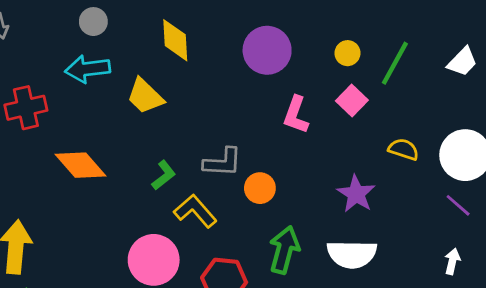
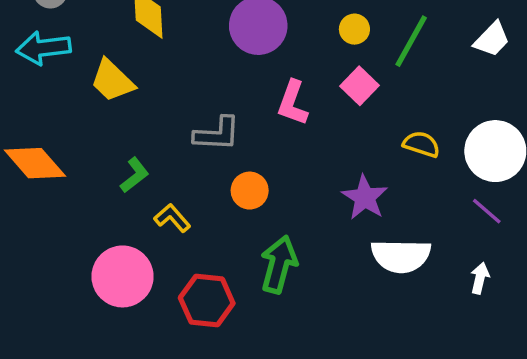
gray L-shape: (223, 162) -> (217, 134), moved
yellow L-shape: (195, 211) -> (172, 218), size x0.7
white semicircle: (352, 254) -> (401, 256), moved

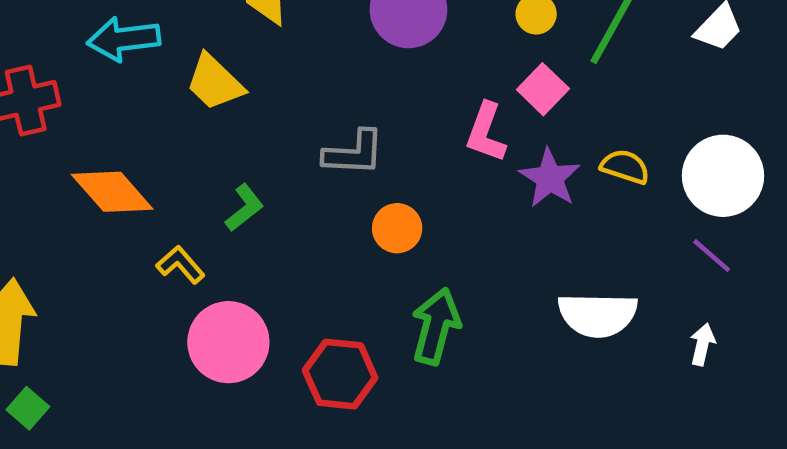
pink L-shape: (293, 103) -> (486, 132), moved
purple star: (365, 197) -> (550, 178), moved
yellow L-shape: (172, 218) -> (181, 265), moved

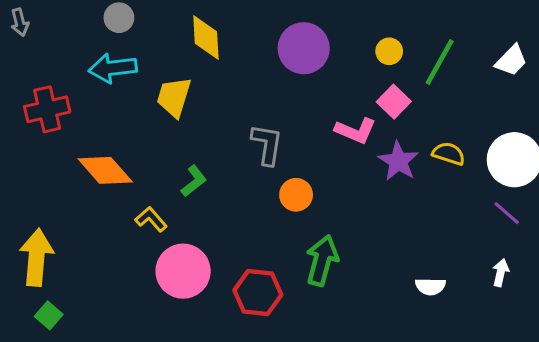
yellow trapezoid: (215, 82) -> (174, 97), turned 63
pink L-shape: (486, 132) -> (356, 131), turned -87
gray L-shape: (354, 153) -> (267, 144), turned -84
white semicircle: (598, 315) -> (430, 286), moved, size x0.6

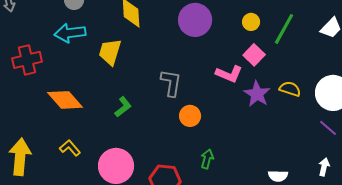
yellow L-shape: (151, 219) -> (70, 148), moved
green arrow: (322, 260) -> (207, 159), size x0.6

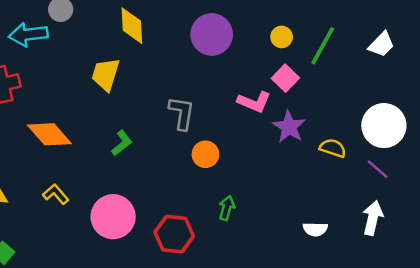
cyan arrow: (70, 33) -> (28, 34), moved
yellow semicircle: (290, 89) -> (333, 148), moved
white arrow: (324, 167) -> (373, 218), size x1.5

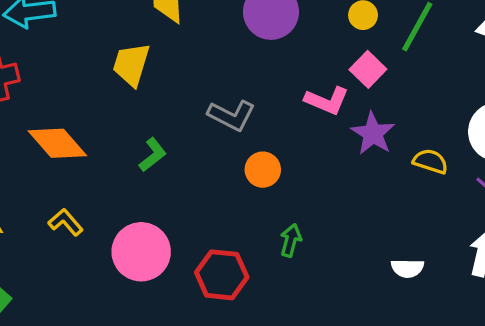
gray L-shape: (182, 113) -> (232, 115), turned 108

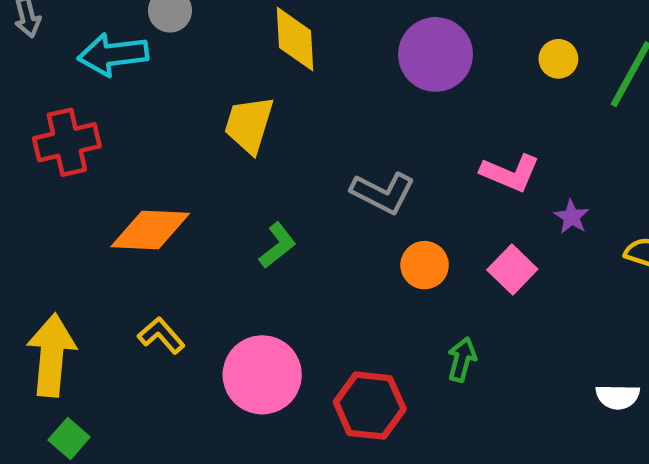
pink square: (368, 69) -> (512, 270), moved
purple star: (373, 133) -> (572, 217), size x0.6
orange diamond: (57, 143) -> (150, 230), turned -46

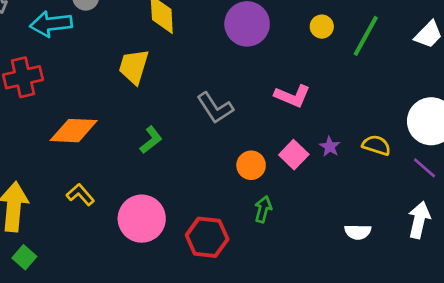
gray L-shape: (383, 193) -> (215, 108), turned 30
purple star: (572, 217) -> (330, 147), moved
orange circle: (425, 265) -> (251, 165), moved

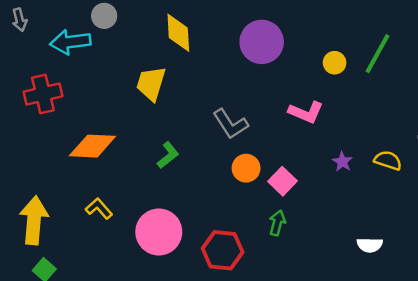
yellow circle: (322, 27) -> (335, 63), moved
pink square: (294, 155) -> (282, 181), moved
orange circle: (251, 165) -> (246, 168), moved

